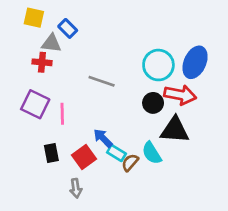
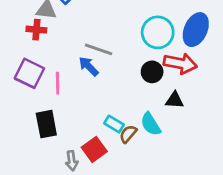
black triangle: (175, 130) -> (175, 100), size x0.6
blue arrow: (103, 138) -> (89, 66), moved
black rectangle: (51, 153) -> (46, 124), size x1.4
red square: (84, 157) -> (94, 149), moved

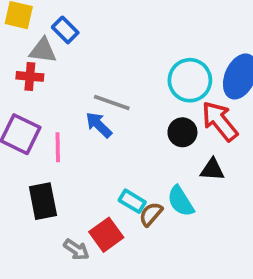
red arrow: (180, 63) -> (220, 121), turned -140
gray arrow: (72, 161) -> (76, 250), turned -48

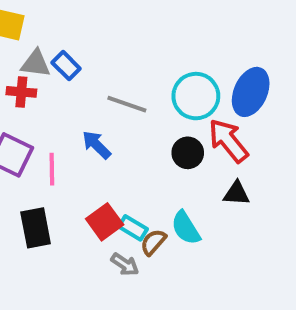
blue rectangle: (65, 30) -> (66, 66), moved
gray line: (112, 103) -> (127, 104), moved
black triangle: (212, 170) -> (236, 193), moved
red square: (106, 235) -> (105, 222), moved
gray arrow: (76, 250) -> (125, 264), moved

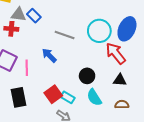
black circle: (188, 153) -> (87, 76), moved
brown semicircle: (153, 242) -> (122, 105), moved, turned 48

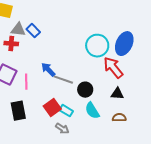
gray line: (65, 35) -> (63, 80), moved

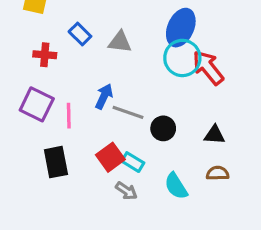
gray triangle: (18, 30) -> (120, 42), moved
blue ellipse: (124, 44) -> (181, 28), moved
red arrow: (113, 68) -> (208, 68), moved
blue arrow: (48, 70) -> (104, 96), turned 70
cyan semicircle: (92, 111) -> (176, 186), moved

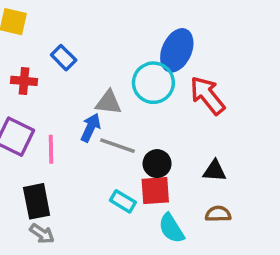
gray triangle: (120, 42) -> (108, 102), moved
cyan circle: (182, 58) -> (153, 83), moved
red square: (110, 157) -> (155, 191), moved, turned 32
gray arrow: (126, 191) -> (42, 234), moved

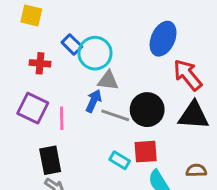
cyan circle: (153, 83) -> (95, 53), moved
black circle: (157, 164) -> (147, 110), moved, size x1.5
black triangle: (215, 171) -> (193, 115), moved, size x1.6

